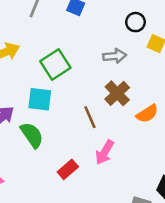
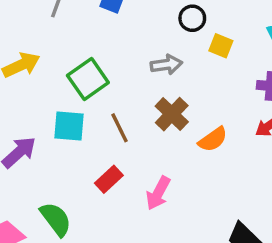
brown line: (90, 117) -> (120, 128), moved
green semicircle: (32, 135) -> (56, 219), moved
red rectangle: (68, 169) -> (109, 179), moved

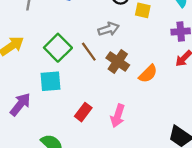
brown line: (120, 128) -> (89, 52), moved

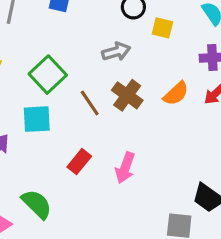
brown line: (89, 52) -> (90, 103), moved
orange semicircle: (148, 74) -> (176, 94), moved

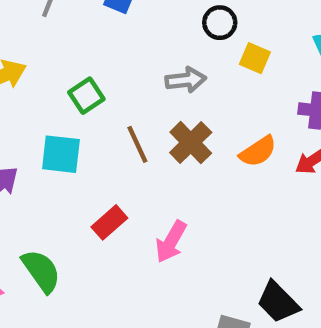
green square: (48, 75) -> (86, 96), size x0.7

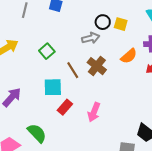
black circle: (220, 23) -> (103, 22), moved
orange semicircle: (258, 151) -> (129, 56), moved
cyan square: (61, 154) -> (53, 87), moved

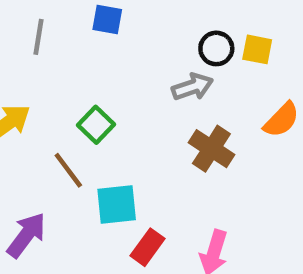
brown line: (73, 70) -> (68, 170), moved

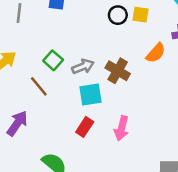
gray arrow: (192, 87) -> (83, 66), moved
cyan square: (117, 205) -> (90, 95), moved

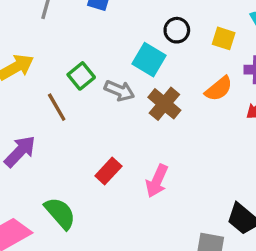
yellow square: (141, 15) -> (224, 38), moved
gray arrow: (83, 66) -> (119, 91), turned 35
cyan square: (90, 95) -> (149, 60), moved, turned 30

